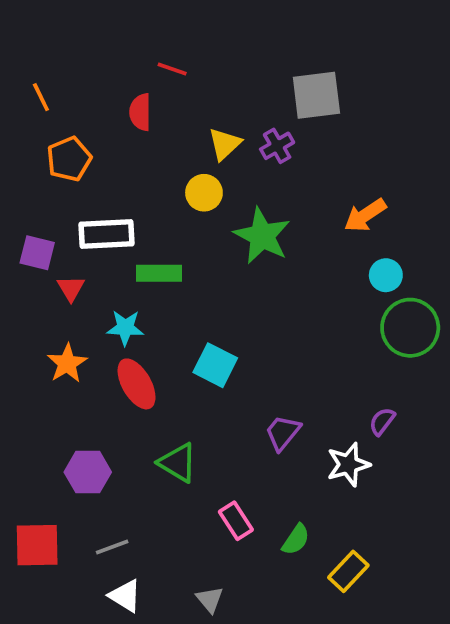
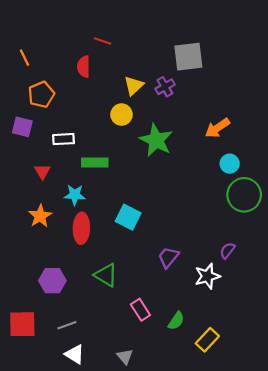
white rectangle: (107, 234) -> (64, 139), size x0.7
purple square: (37, 253) -> (22, 127), moved
red ellipse: (137, 384) -> (81, 228), turned 32

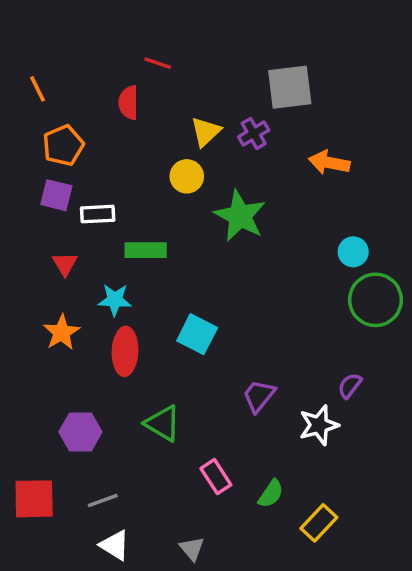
purple square: (22, 127) -> (56, 195), moved
orange arrow: (217, 128) -> (329, 163), moved, turned 45

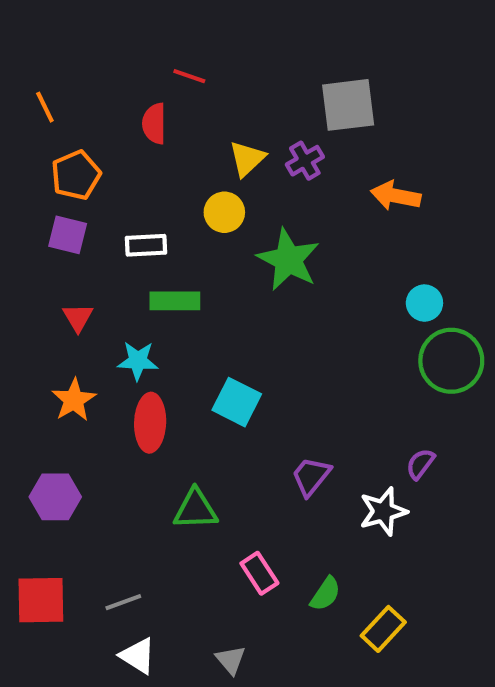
white rectangle: (98, 214) -> (146, 245), moved
green triangle: (163, 423) -> (195, 509), turned -33
purple hexagon: (80, 432) -> (55, 497), moved

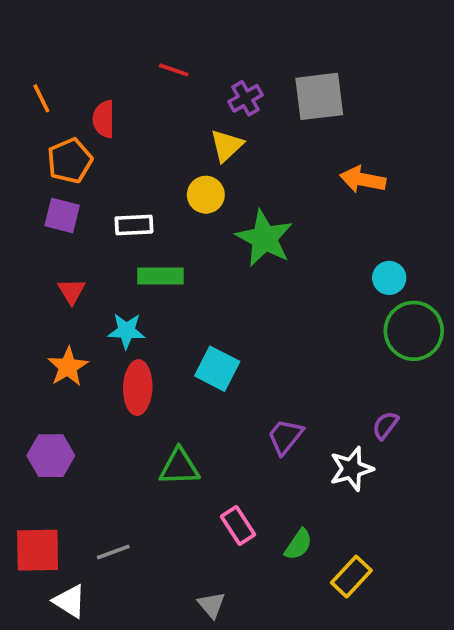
red semicircle: (154, 124) -> (104, 119), moved
purple cross: (305, 161) -> (246, 98), moved
white triangle: (138, 656) -> (70, 601), moved

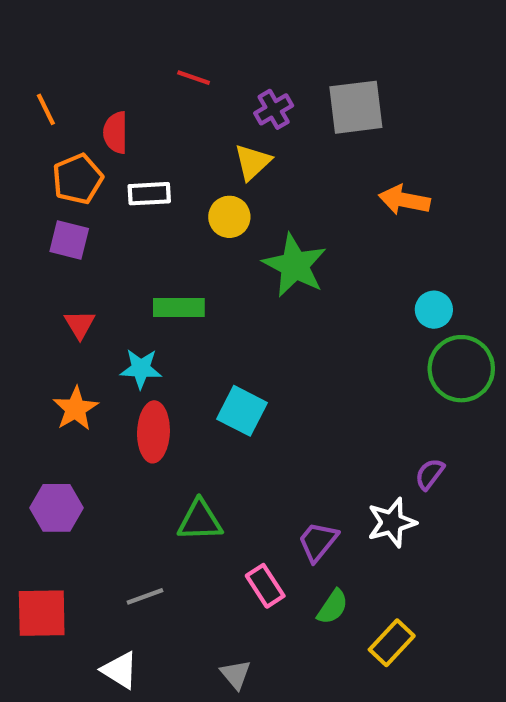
white rectangle: (134, 225) -> (149, 194), moved
purple trapezoid: (285, 437) -> (318, 542), moved
gray line: (113, 552) -> (145, 596), moved
white triangle: (70, 601) -> (120, 670), moved

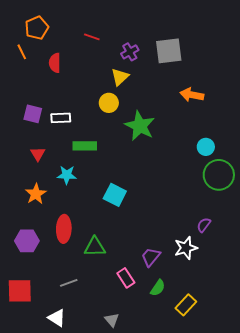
orange pentagon: (78, 179) -> (37, 28), moved
white rectangle: (149, 194) -> (61, 118), moved
red ellipse: (153, 432) -> (64, 229), moved

